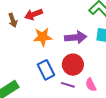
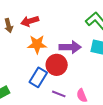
red circle: (73, 65) -> (57, 65), moved
blue rectangle: (46, 70) -> (38, 77), turned 54

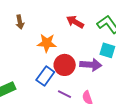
red arrow: (30, 21) -> (75, 22), moved, turned 42
purple arrow: (70, 47) -> (91, 65), moved

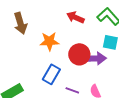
brown arrow: (20, 22) -> (20, 23), size x1.5
red circle: (65, 65) -> (79, 54), moved

